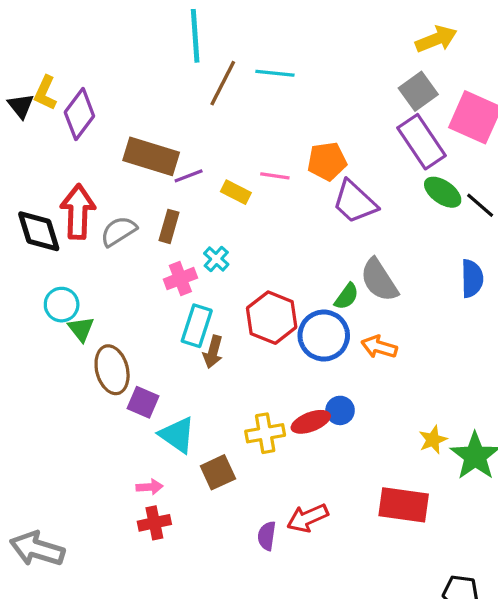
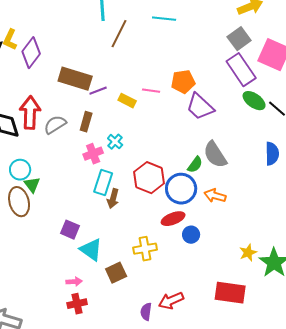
cyan line: (275, 73) -> (164, 19), moved
brown ellipse: (112, 370) -> (19, 202), moved
red ellipse: (311, 422) -> (173, 219), moved

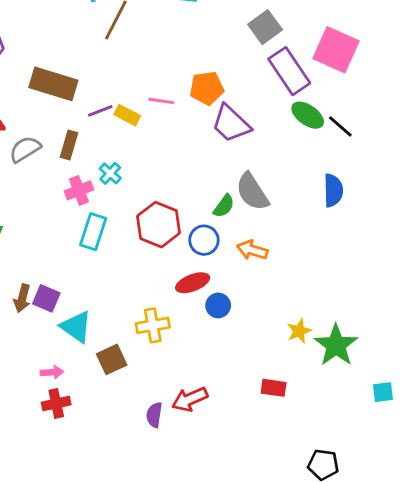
gray square: (239, 39) -> (265, 27), moved
purple line: (98, 91) -> (100, 111), moved
blue circle: (181, 189) -> (204, 240), size x0.7
brown arrow: (113, 199) -> (22, 298), moved
red rectangle: (230, 293) -> (274, 388), size x0.6

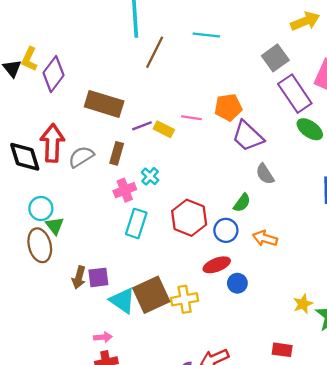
gray semicircle: (252, 192) -> (265, 174), moved, size x0.7
purple square: (46, 298) -> (98, 277), turned -30
brown square: (112, 359) -> (151, 295), moved, size x1.5

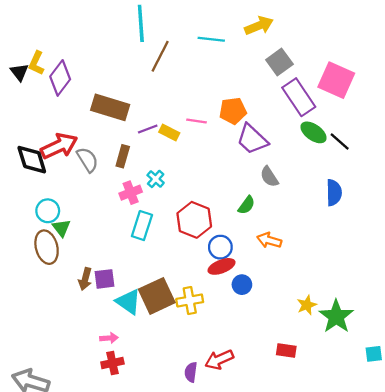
yellow arrow: (305, 21) -> (259, 26), moved
red arrow: (52, 143) -> (59, 146), turned 63
gray semicircle: (81, 157) -> (87, 160), turned 90
blue circle: (226, 230) -> (220, 247), moved

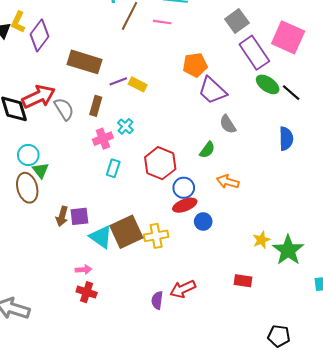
pink line: (197, 121) -> (162, 22), moved
cyan rectangle: (142, 226) -> (113, 168), size x0.7
red cross: (112, 363) -> (87, 292), turned 30

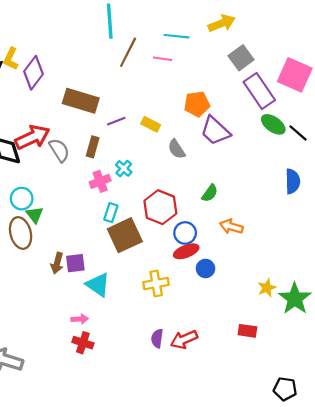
yellow rectangle: (138, 84) -> (151, 124), moved
gray semicircle: (228, 124) -> (176, 149), moved
brown square: (126, 232) -> (125, 235), moved
purple semicircle: (157, 300) -> (157, 338), moved

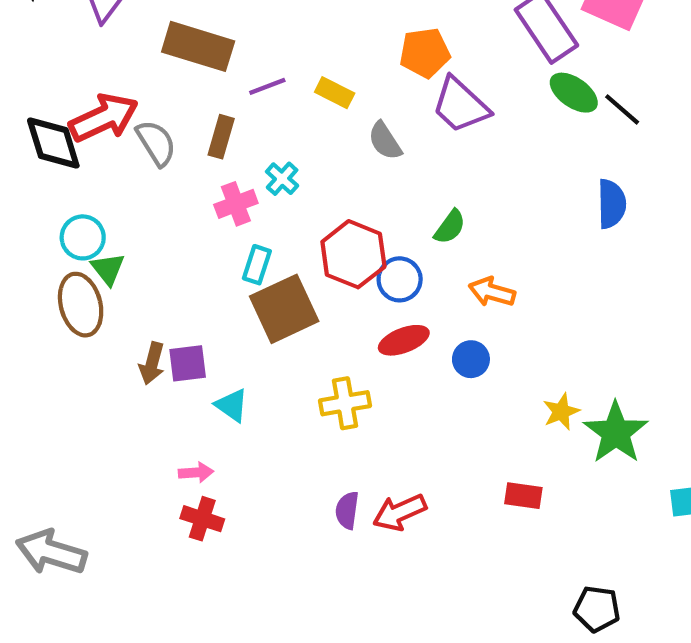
blue circle: (185, 233) -> (400, 279), moved
blue circle: (206, 268) -> (471, 359), moved
cyan triangle: (98, 285) -> (232, 405), size x0.7

